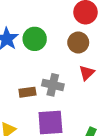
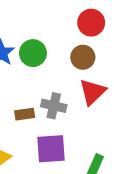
red triangle: (87, 73) -> (93, 92), size x1.5

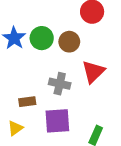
brown circle: (83, 57) -> (69, 42), moved
brown rectangle: (25, 114) -> (27, 102), moved

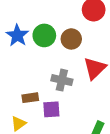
purple square: (57, 121) -> (51, 109), moved, size x0.7

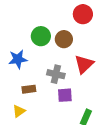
blue star: (17, 35) -> (18, 59), moved, turned 30
purple square: (51, 109) -> (65, 95), moved

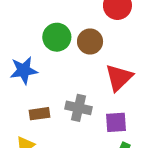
gray cross: (56, 74) -> (78, 108), moved
purple square: (65, 95) -> (116, 122), moved

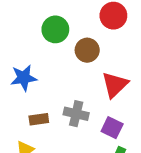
green circle: (57, 37) -> (55, 29), moved
purple square: (116, 122) -> (112, 128), turned 30

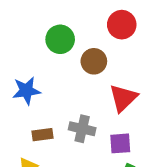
purple square: (112, 128) -> (120, 143), turned -30

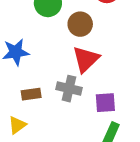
red triangle: (123, 98) -> (86, 59), moved

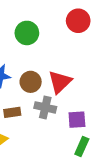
brown circle: (80, 24) -> (31, 82), moved

